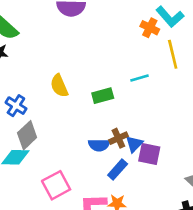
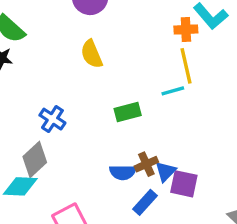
orange cross: (150, 28) -> (186, 30), turned -30
yellow line: (173, 54) -> (186, 66), moved
yellow semicircle: (59, 86) -> (92, 54), moved
blue cross: (16, 106) -> (52, 119), moved

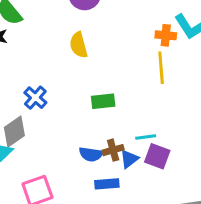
cyan line: (173, 91) -> (146, 137), moved
purple square: (184, 184) -> (157, 156), moved
blue rectangle: (145, 202) -> (107, 184), turned 35

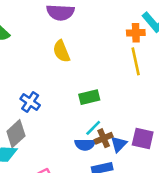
cyan line: (146, 137) -> (93, 128), moved, turned -30

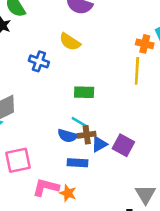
yellow semicircle: (61, 51) -> (70, 42), turned -50
blue cross: (30, 102) -> (39, 61), moved, turned -30
cyan line: (93, 128) -> (80, 122), turned 60

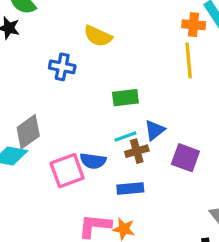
cyan line: (80, 122) -> (125, 137), turned -42
blue semicircle: (67, 136) -> (93, 161), moved
blue triangle: (99, 144) -> (155, 130), moved
pink square: (18, 160) -> (67, 171), moved

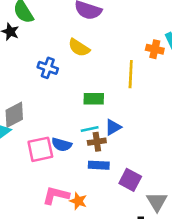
yellow line: (189, 60) -> (131, 74), moved
purple square: (185, 158) -> (130, 180), moved
blue rectangle: (130, 188) -> (99, 165), moved

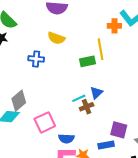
green rectangle: (94, 99) -> (88, 61), moved
blue semicircle: (62, 145) -> (66, 139), moved
blue rectangle: (99, 165) -> (106, 145), moved

